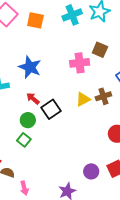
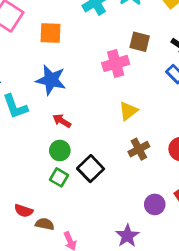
orange square: (35, 20) -> (50, 33), moved
brown cross: (103, 96) -> (139, 149), moved
black square: (51, 109) -> (91, 169), moved

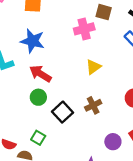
red arrow: (62, 121) -> (40, 74), size x1.5
brown cross: (139, 149) -> (93, 105), moved
green square: (59, 177) -> (38, 138), moved

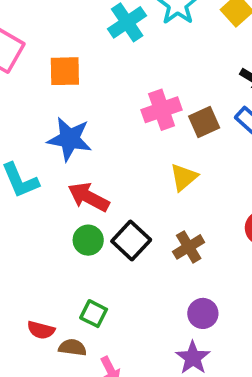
brown square: (104, 12) -> (204, 122), moved, turned -35
black square: (63, 112) -> (131, 241), moved
purple circle: (113, 142) -> (203, 313), moved

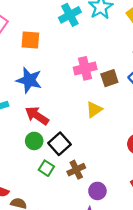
brown cross: (189, 247) -> (76, 170), moved
green square: (94, 314) -> (46, 168), moved

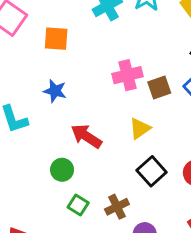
blue star: (29, 80) -> (55, 91), size x0.7
red arrow: (37, 116) -> (86, 136), moved
black square: (59, 144) -> (152, 171), moved

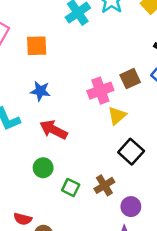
pink cross: (128, 75) -> (100, 91), moved
red arrow: (86, 136) -> (54, 130), moved
green circle: (62, 170) -> (43, 168), moved

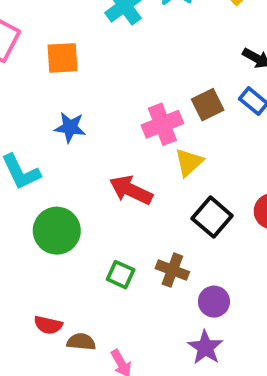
red arrow: (54, 130) -> (131, 190), moved
green circle: (43, 168) -> (57, 231), moved, size x1.5
brown cross: (104, 185) -> (172, 270), turned -36

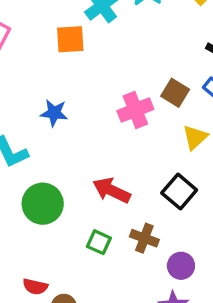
orange square: (63, 58) -> (70, 39), moved
brown square: (208, 105) -> (175, 93), turned -32
yellow triangle: (189, 162) -> (195, 137), moved
red arrow: (131, 190) -> (112, 190), moved

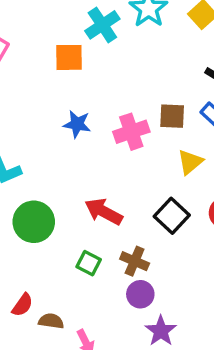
brown square: (175, 93) -> (172, 116), turned -32
blue star: (54, 113) -> (77, 124), moved
purple circle: (181, 266) -> (140, 294), moved
red semicircle: (35, 287) -> (22, 305), turned -70

